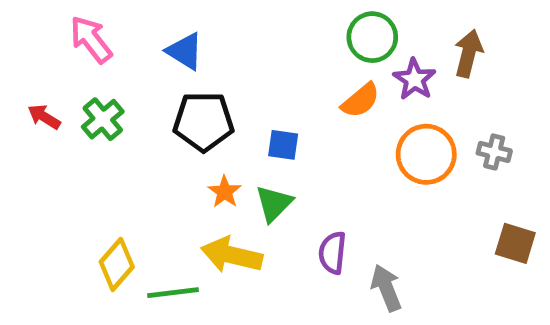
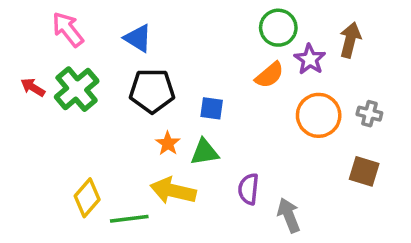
green cross: (103, 119) -> (77, 89), size x1.4
green triangle: (274, 204) -> (205, 152), turned 36
brown square: (515, 243) -> (364, 171), moved

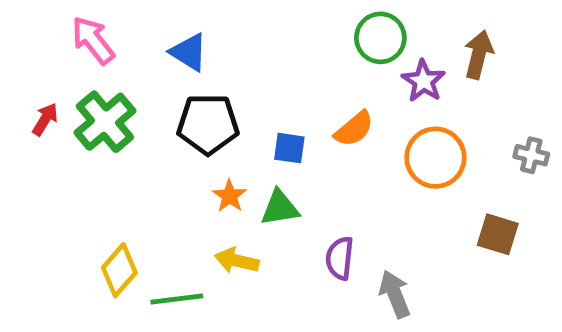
orange semicircle: (270, 75) -> (354, 129), moved
red arrow: (33, 87) -> (45, 119), turned 90
gray cross: (369, 114) -> (531, 155), moved
yellow arrow: (173, 191) -> (237, 261), size x0.7

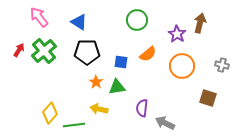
green circle: (380, 38) -> (137, 20), moved
gray arrow: (395, 294) -> (165, 123), turned -42

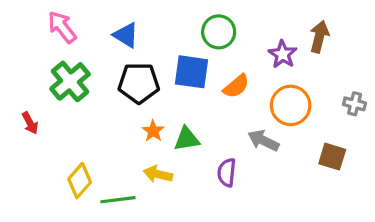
red arrow: (19, 50) -> (30, 123), moved, turned 120
blue square: (121, 62) -> (191, 72), moved, size x1.6
gray arrow: (165, 123) -> (263, 141), moved

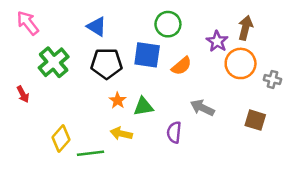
pink arrow: (62, 27) -> (28, 23), moved
orange circle: (291, 105) -> (241, 63), moved

